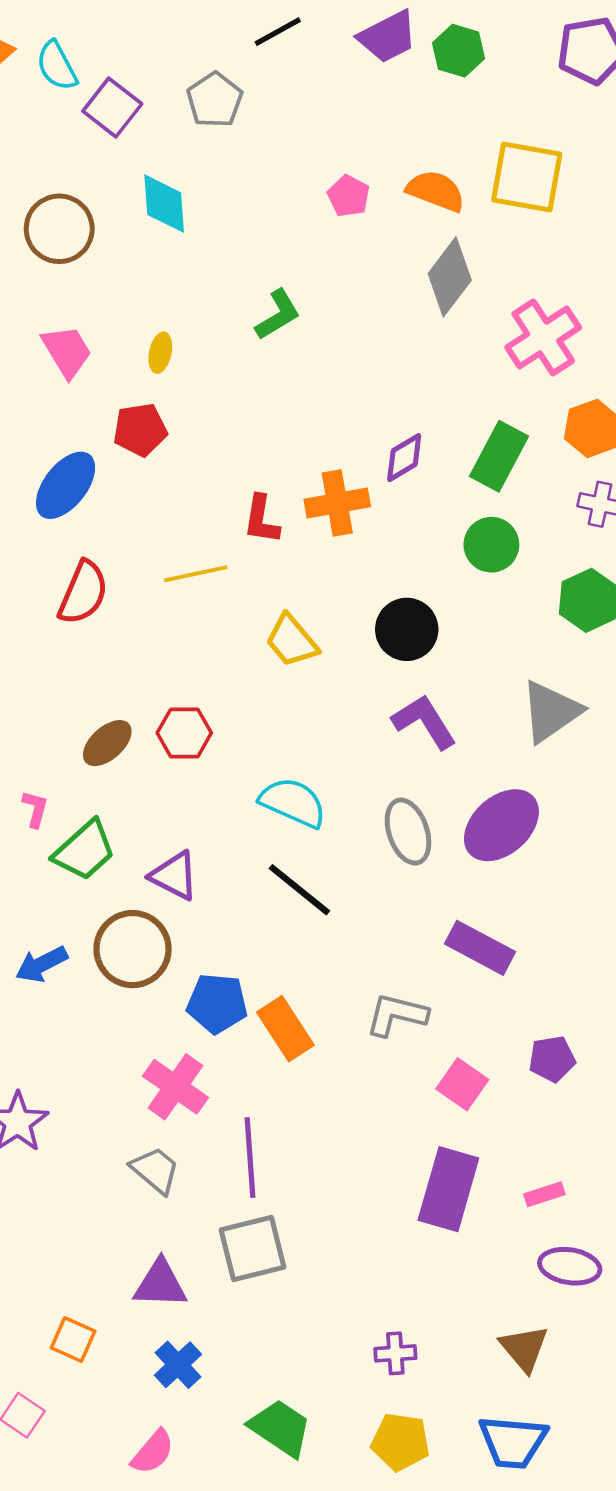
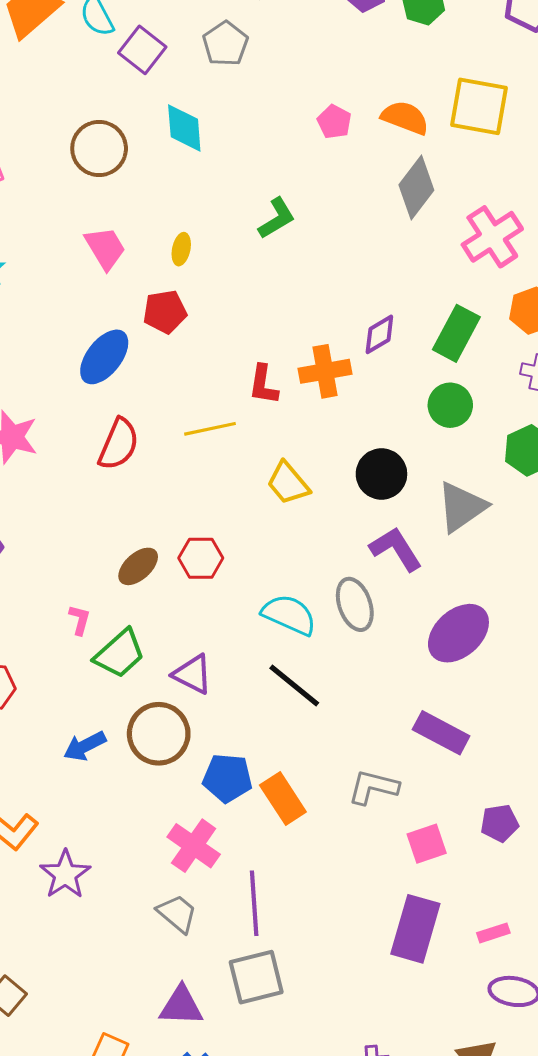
gray triangle: (551, 711) -> (462, 507), moved
gray ellipse: (408, 832) -> (355, 604), moved
pink square: (462, 1084) -> (427, 844), turned 36

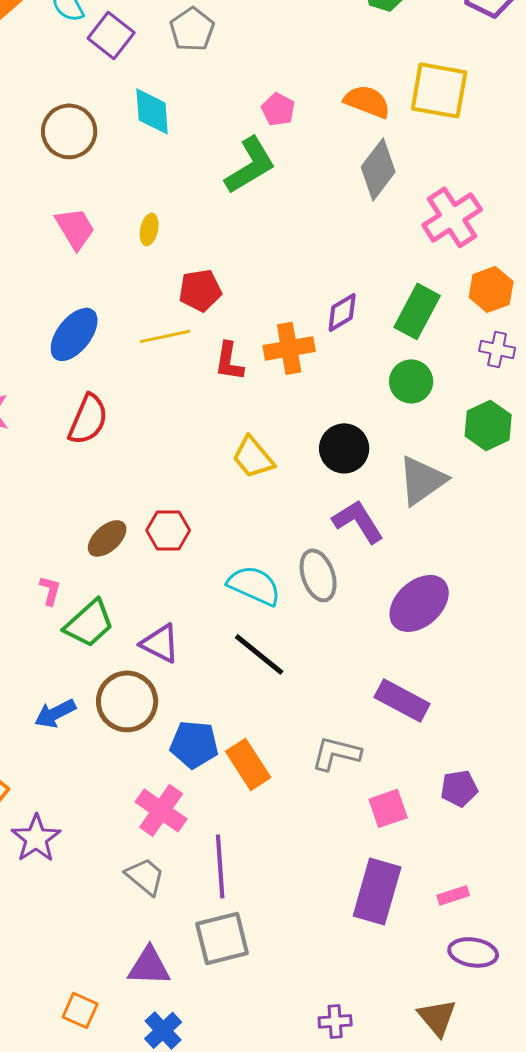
pink pentagon: (334, 122) -> (278, 109), moved
green L-shape: (277, 218) -> (250, 165), moved, size x1.4
red pentagon: (165, 312) -> (200, 290), moved
yellow line: (210, 429) -> (165, 336), moved

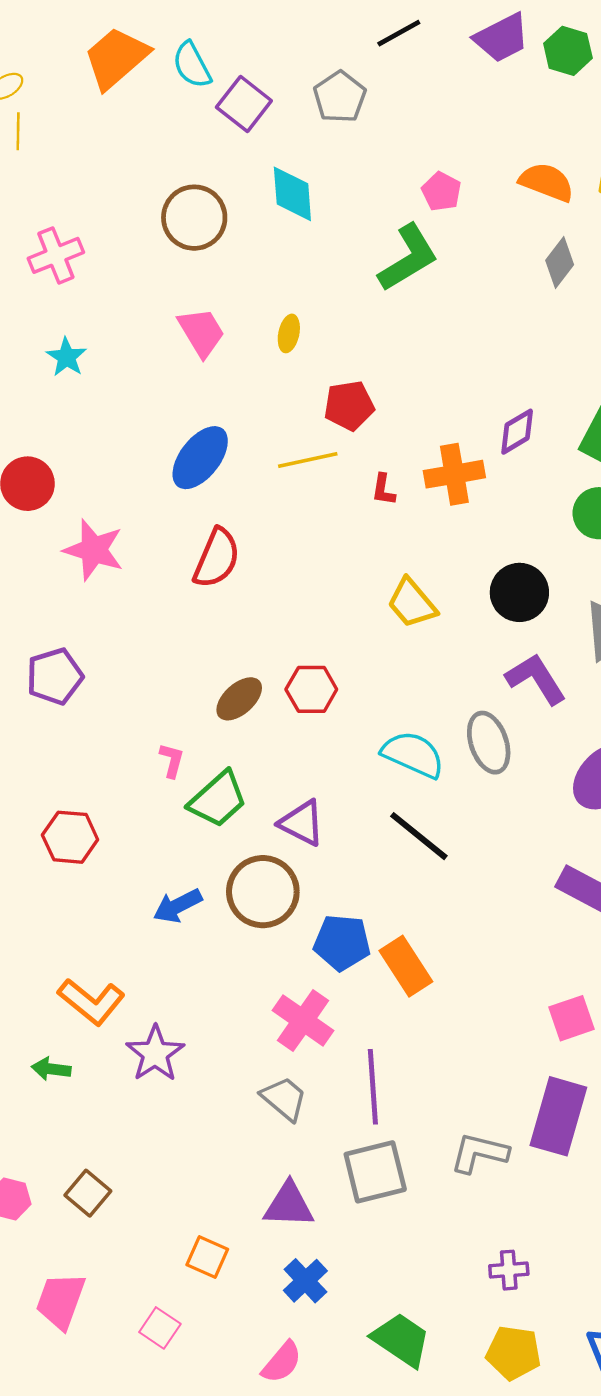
gray diamond: (378, 169) -> (560, 263), size x0.7
red L-shape: (229, 361) -> (383, 490), size x0.7
gray L-shape: (336, 753) -> (479, 1153), moved

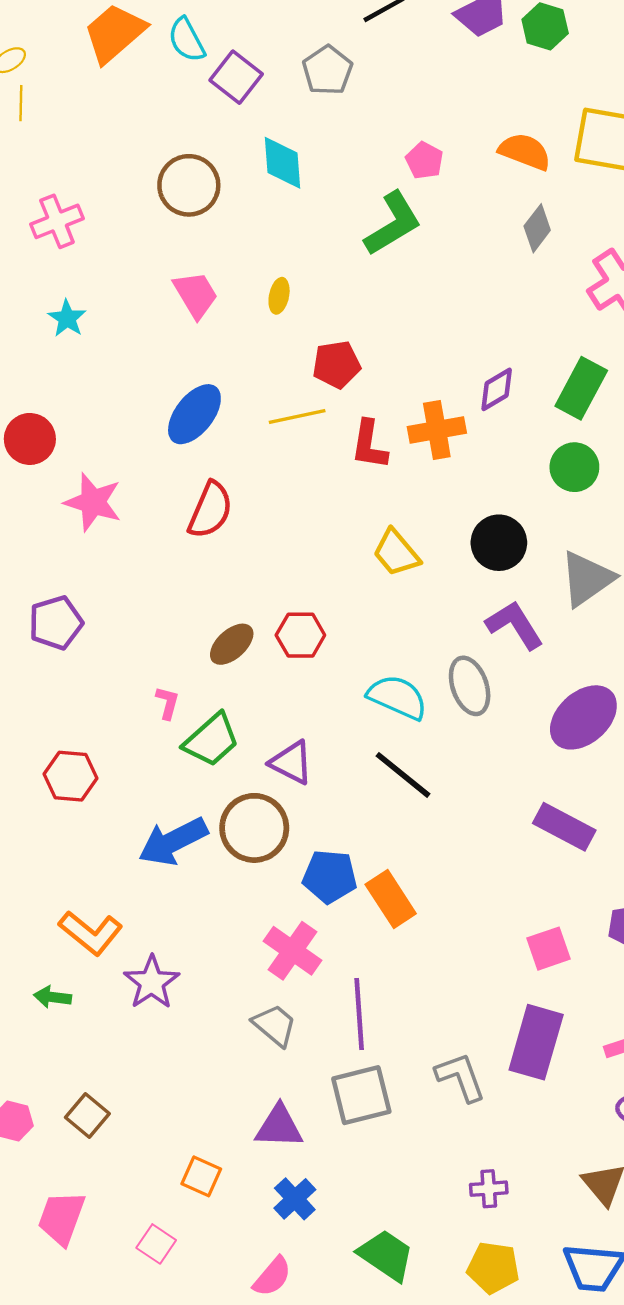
red L-shape: (383, 490) -> (369, 445), size x1.6
blue arrow: (178, 906) -> (173, 841), size x1.5
gray L-shape: (479, 1153) -> (461, 1077), turned 56

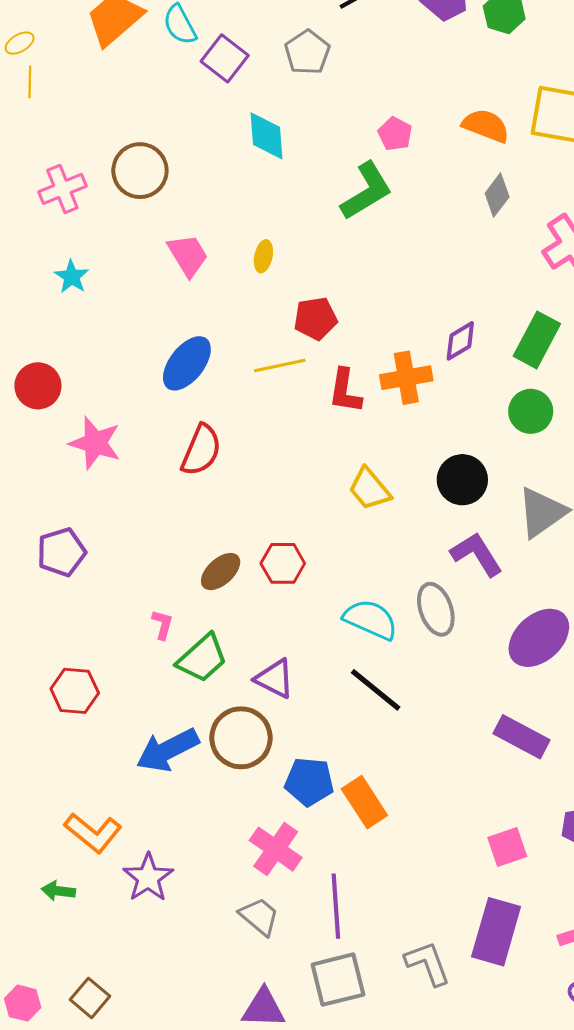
brown circle: (189, 185) -> (140, 171), moved

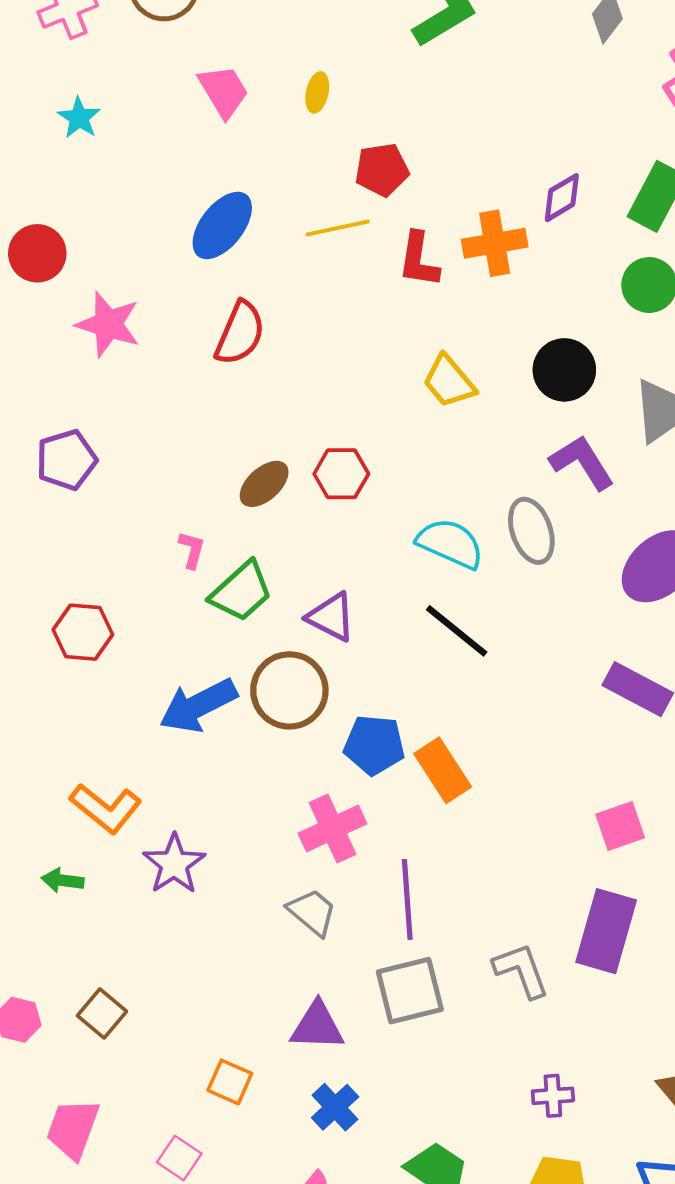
pink cross: (276, 849) -> (332, 829), turned 30

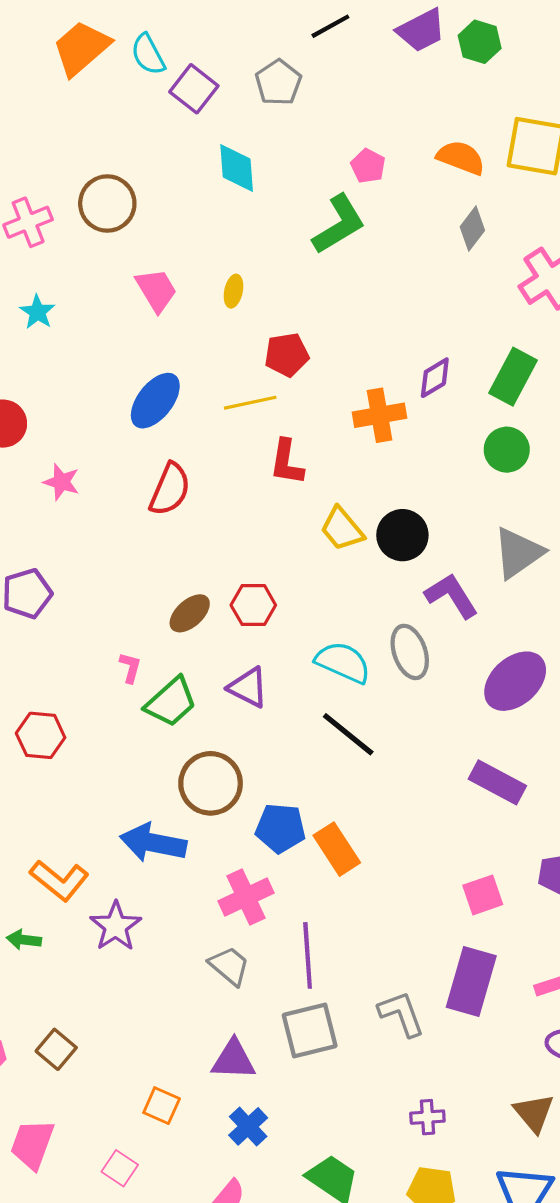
red L-shape: (419, 260) -> (287, 462), moved
pink star: (108, 324) -> (61, 482), size x0.7
black circle: (564, 370) -> (402, 535), moved
purple triangle: (331, 617) -> (248, 687), moved
blue arrow: (198, 706) -> (153, 843), moved, turned 38

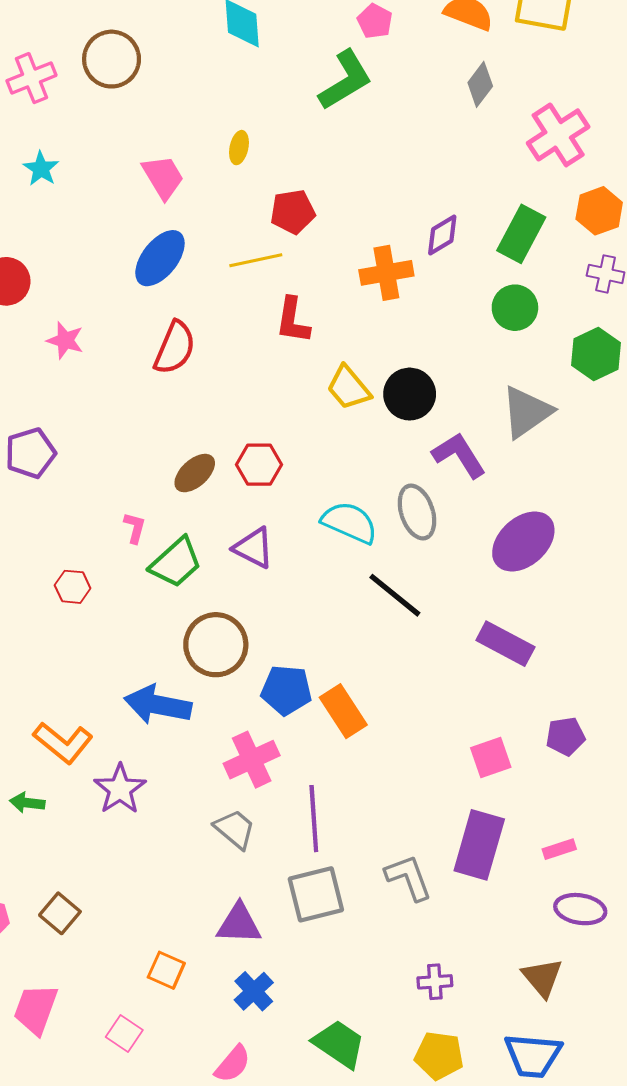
pink trapezoid: (156, 290) -> (163, 177), moved
black line: (348, 734) -> (395, 595), moved
red hexagon: (41, 735) -> (73, 587), moved, size x0.7

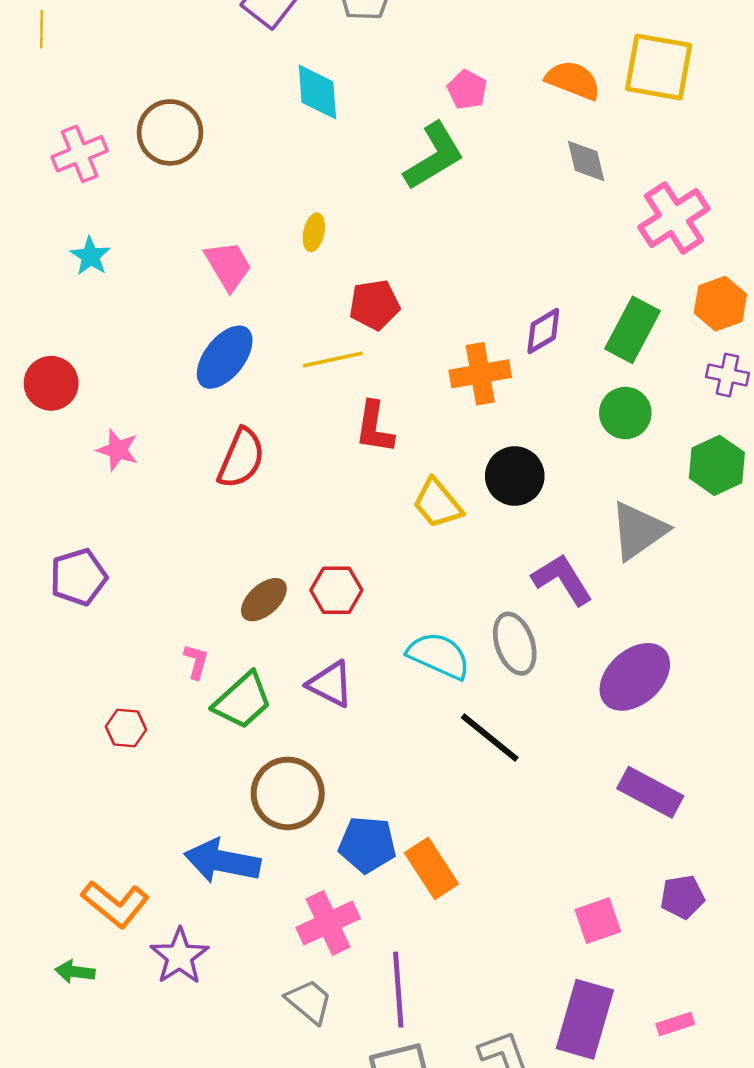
gray diamond: (480, 84) -> (586, 161), turned -51
black circle: (410, 394) -> (515, 476), moved
purple rectangle: (505, 644) -> (650, 792), moved

